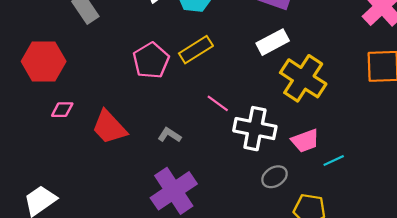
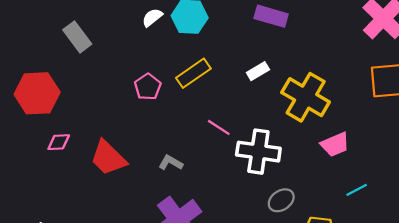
white rectangle: (273, 42) -> (258, 71), moved, size x0.7
pink pentagon: (151, 60) -> (148, 87), size x0.7
pink trapezoid: (305, 141) -> (335, 144), moved
cyan line: (334, 160) -> (357, 190), moved

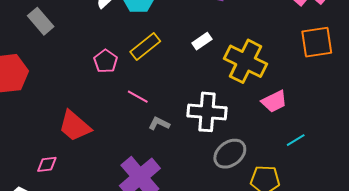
pink line: (219, 127) -> (138, 97), moved
pink diamond: (59, 142) -> (47, 164), moved
gray L-shape: (171, 163) -> (159, 123), moved
gray ellipse: (281, 200) -> (230, 154), size x1.4

